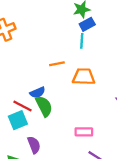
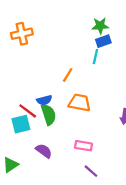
orange line: (57, 64) -> (68, 75), turned -56
orange trapezoid: (84, 77) -> (80, 103), moved
purple semicircle: (34, 145) -> (44, 151), moved, turned -42

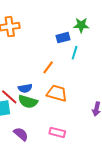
blue rectangle: (103, 41) -> (63, 38), moved
green semicircle: (49, 114) -> (28, 102), turned 120

